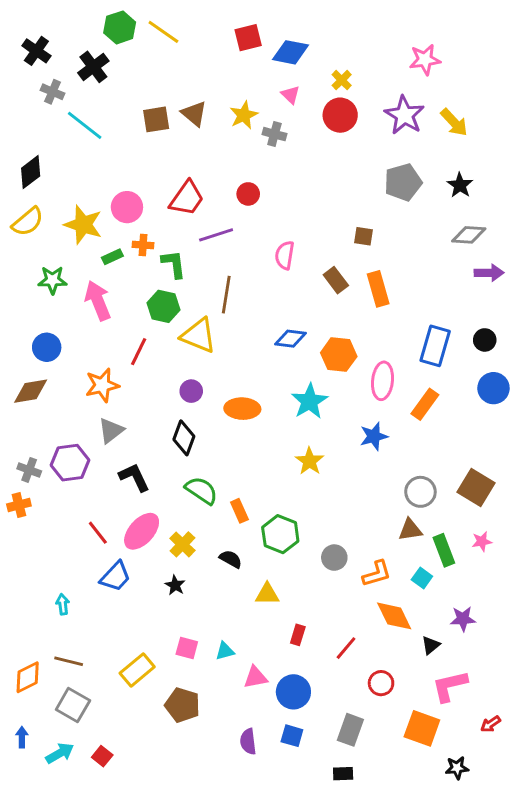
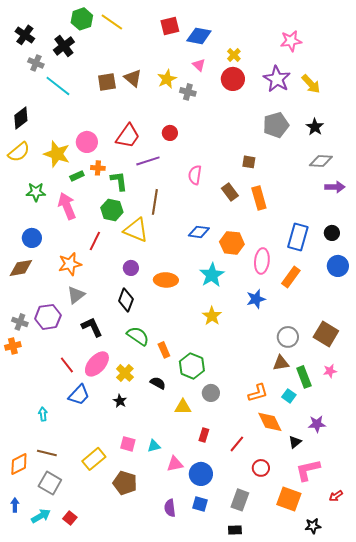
gray circle: (334, 558) -> (211, 393), moved

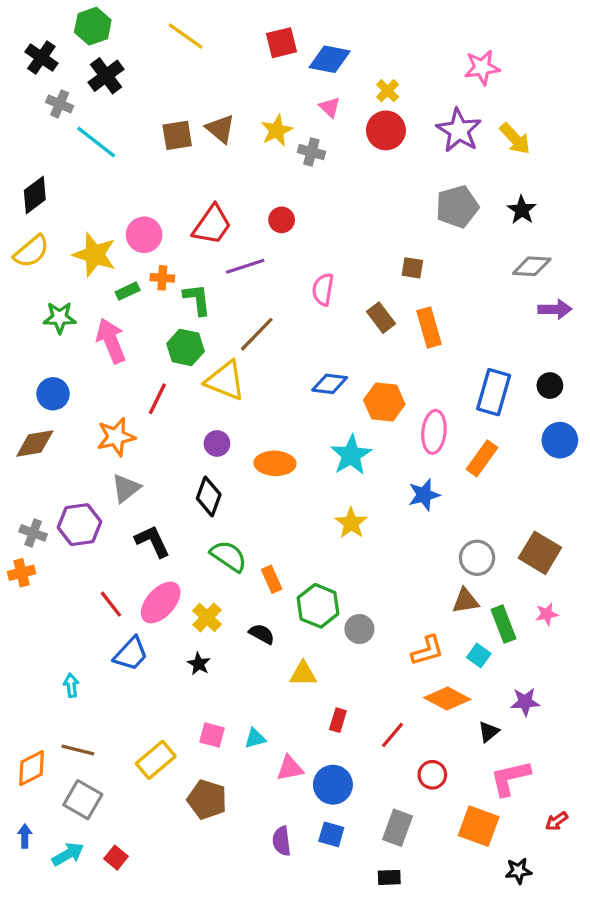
green hexagon: (82, 19) -> (93, 26), moved
brown line: (155, 202) -> (257, 334), turned 35
gray circle: (211, 393) -> (359, 629), moved
orange diamond: (270, 422) -> (447, 699), turned -36

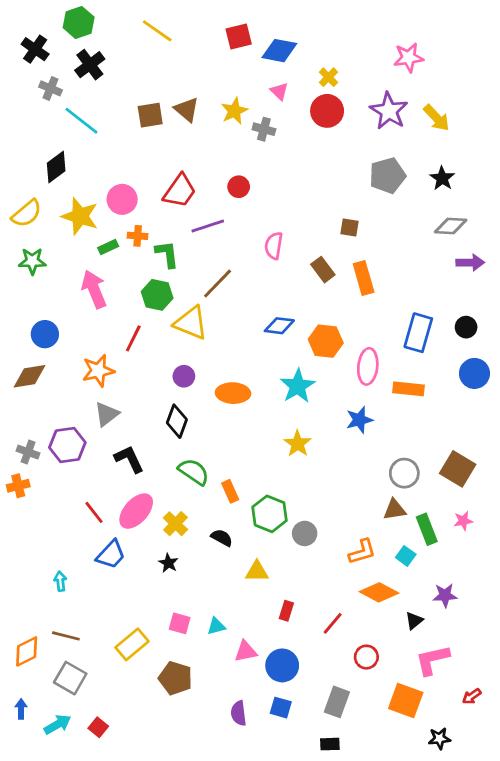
black diamond: (35, 195) -> (56, 167), moved
green star: (60, 318) -> (32, 261), moved
orange rectangle: (482, 458) -> (409, 389), turned 60

